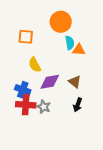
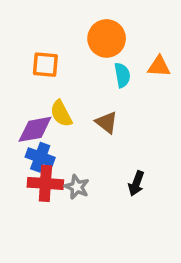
orange triangle: (79, 50) -> (159, 66), moved
purple diamond: (50, 82) -> (35, 129), moved
brown triangle: (75, 82) -> (107, 122), moved

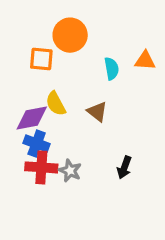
orange circle: (107, 38) -> (70, 35), moved

